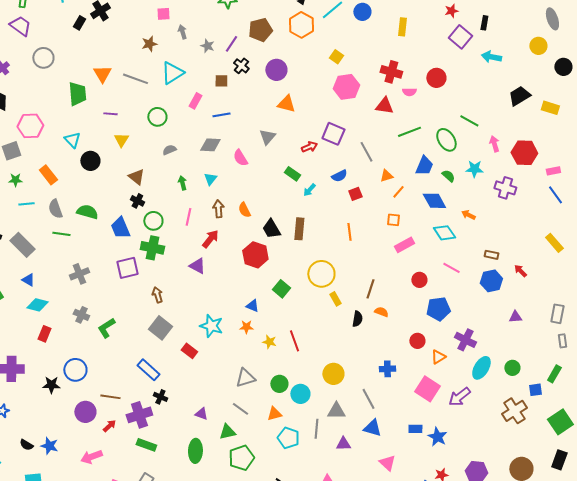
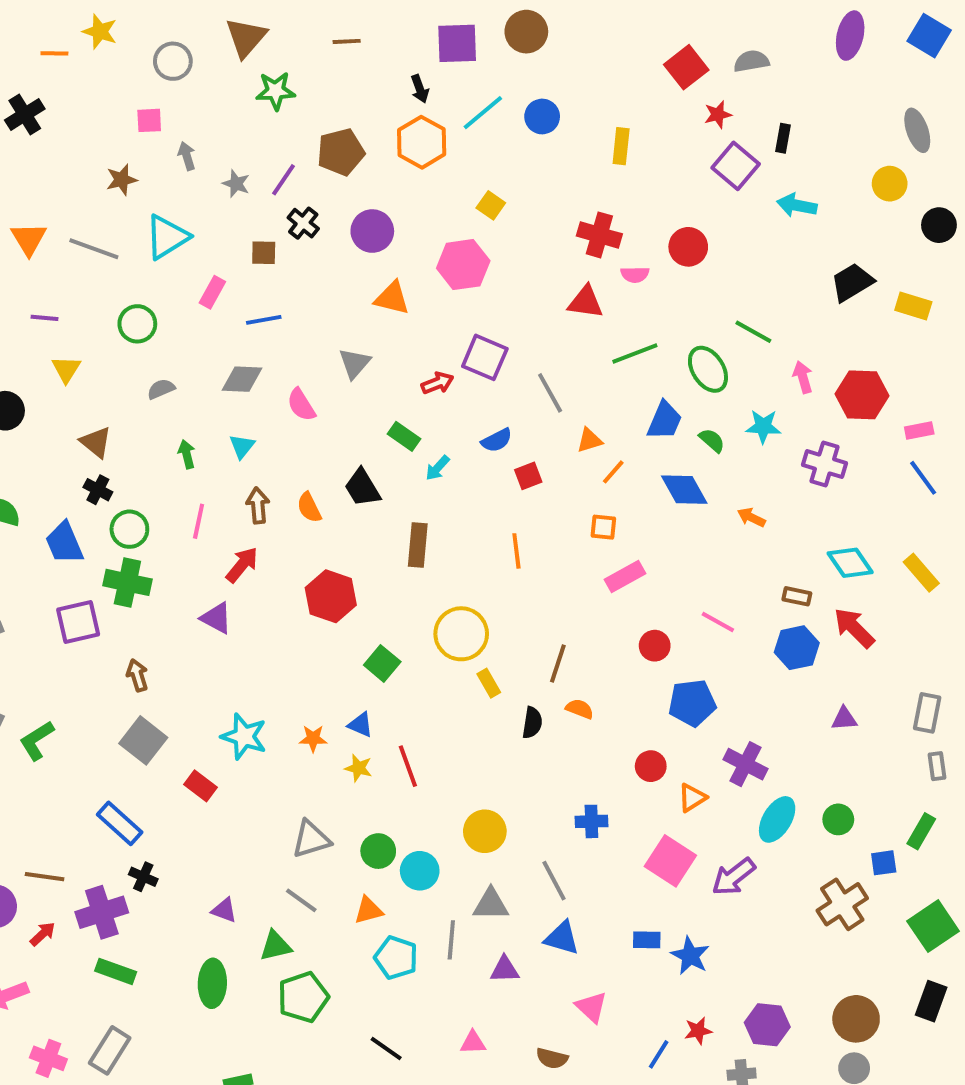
pink hexagon: (346, 87) -> (463, 265), moved
black trapezoid: (271, 229) -> (362, 488), moved
cyan diamond: (444, 233) -> (850, 563), moved
red arrow: (520, 271) -> (854, 628), size x1.6
blue triangle: (252, 306) -> (360, 725), moved

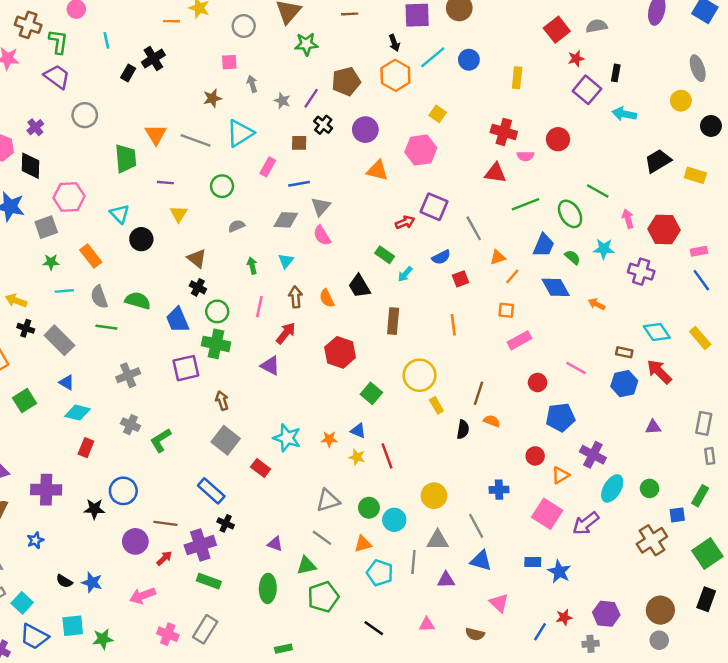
gray triangle: (355, 363) -> (321, 207), moved

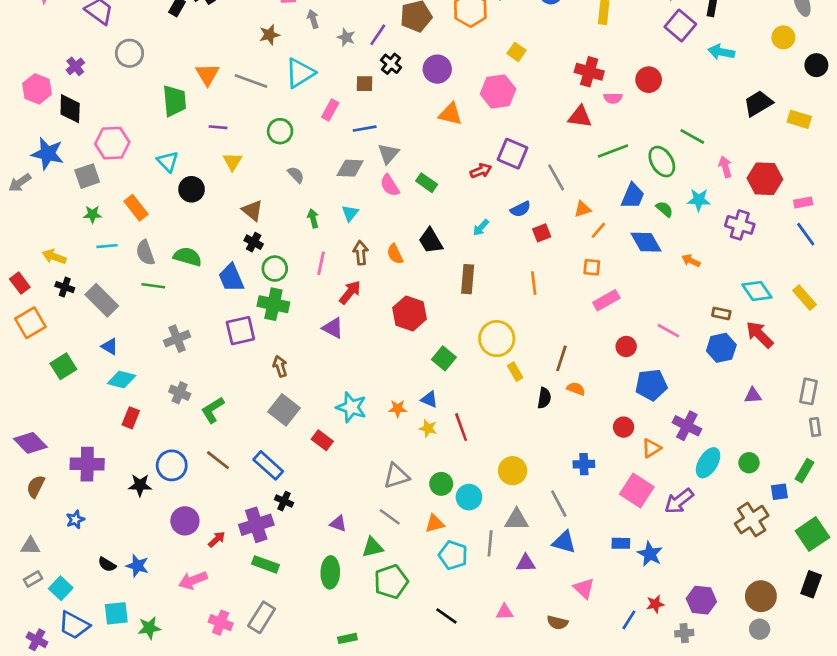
gray semicircle: (236, 226) -> (296, 175), turned 70
green rectangle: (385, 255) -> (427, 183), moved
brown line: (165, 523) -> (218, 460), moved, turned 30

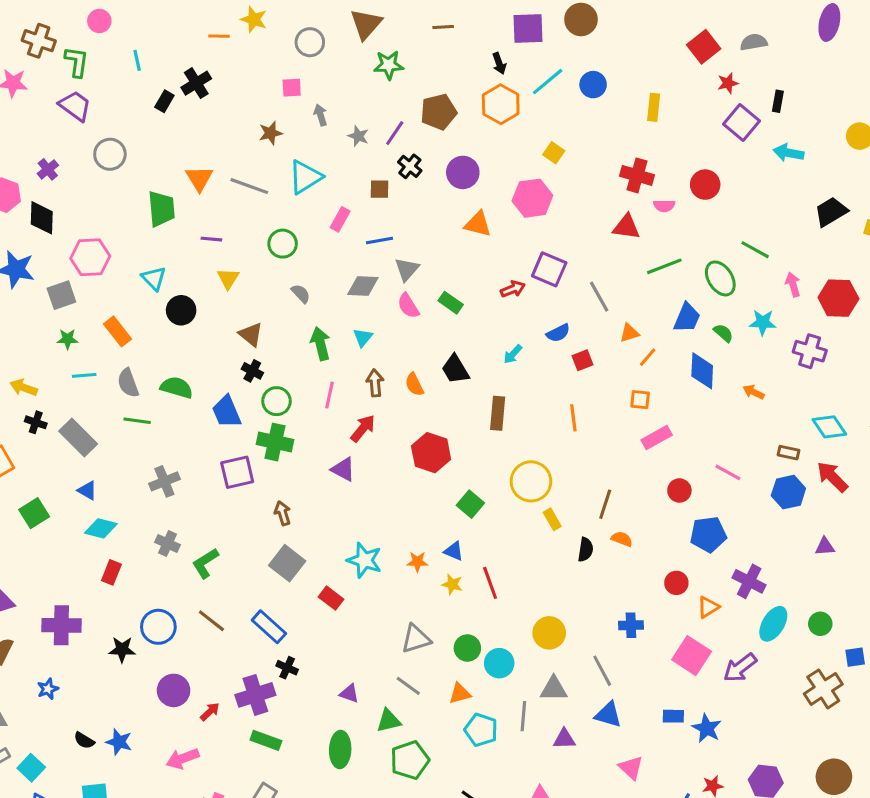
green arrow: (313, 218) -> (320, 344), size x1.5
blue diamond: (646, 242) -> (702, 371), turned 32

